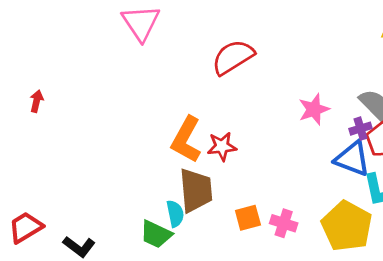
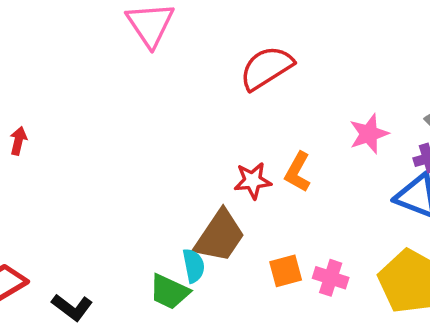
red arrow: (37, 101) -> (18, 141), moved
orange L-shape: (186, 140) -> (298, 172), moved, size x0.7
brown trapezoid: (196, 190) -> (220, 236), turned 39

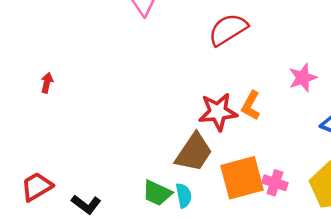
red star: (253, 181) -> (218, 112), size x1.4
cyan semicircle: (194, 266) -> (184, 195), moved
orange square: (286, 271) -> (242, 178), size x1.8

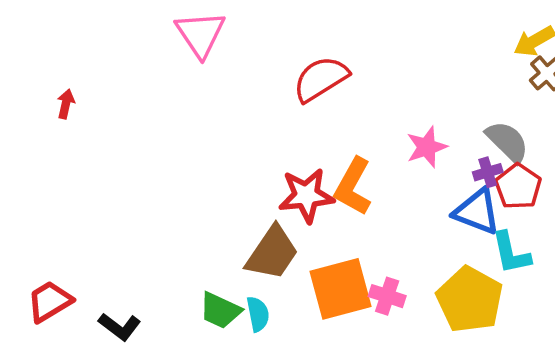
red arrow: (47, 83) -> (66, 104), moved
orange L-shape: (251, 106) -> (353, 187), size x1.4

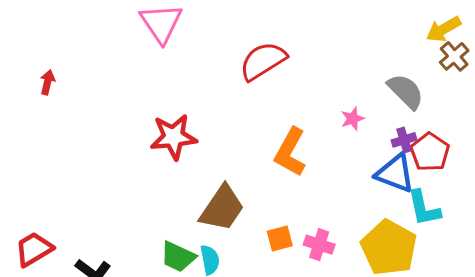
gray semicircle: (507, 142) -> (406, 91), moved
pink star: (427, 147) -> (353, 119), size x0.7
red star: (306, 196) -> (173, 137), moved
orange square: (340, 289) -> (280, 239), size x0.5

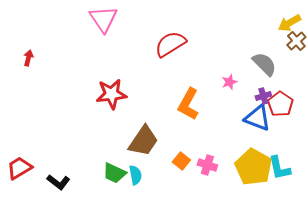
cyan L-shape: (424, 208) -> (279, 168), moved
orange square: (280, 239) -> (181, 161), turned -36

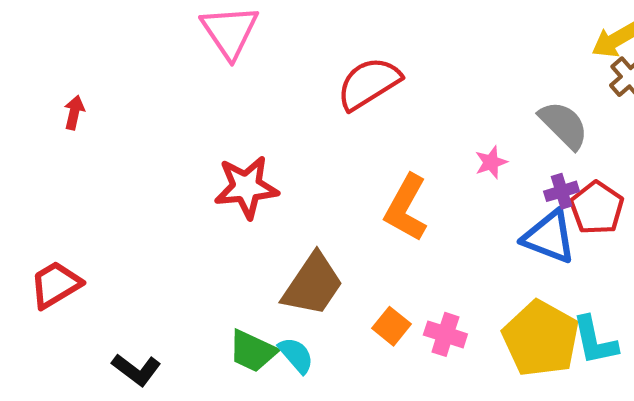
red trapezoid: (19, 168) -> (55, 285), moved
cyan semicircle: (135, 175) -> (296, 355), turned -30

